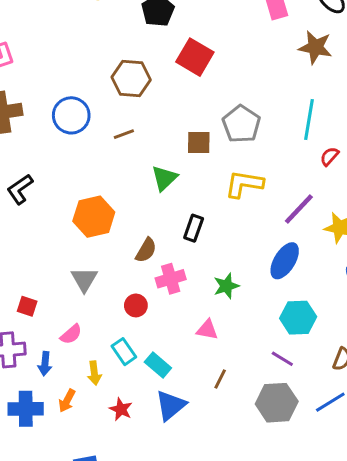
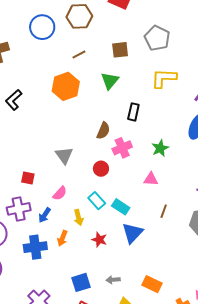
blue circle: (71, 115) -> (42, 27), moved
brown square: (199, 142) -> (120, 50), moved
orange hexagon: (94, 217) -> (66, 86), moved
blue arrow: (45, 364) -> (45, 215), turned 35

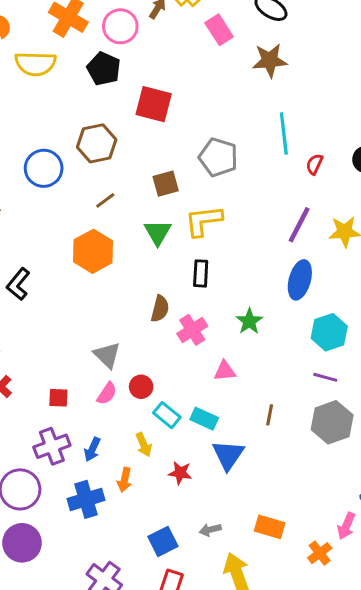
yellow L-shape: (164, 78) -> (203, 221), moved
red circle: (101, 169) -> (141, 387), moved
pink triangle: (151, 179) -> (225, 371), moved
pink semicircle: (60, 193) -> (107, 393), moved

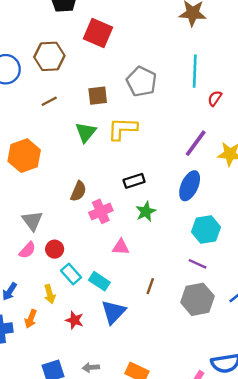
orange hexagon: (93, 251) -> (24, 156), moved
black rectangle: (201, 273) -> (134, 181), moved, turned 60

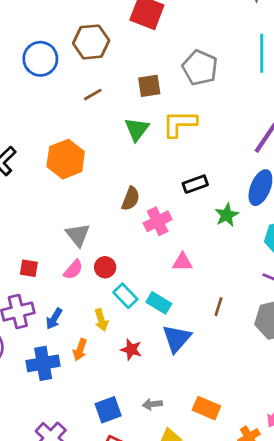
green star: (146, 212) -> (227, 215), moved

